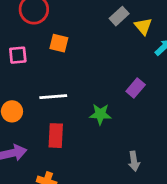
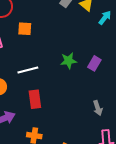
purple rectangle: (136, 88) -> (94, 63), moved
green star: (100, 114) -> (69, 61), moved

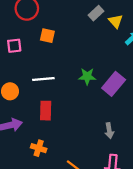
purple rectangle: (94, 63) -> (114, 84), size x1.5

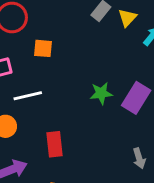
yellow triangle: (116, 21) -> (127, 18), turned 32
white line: (43, 79) -> (28, 96), moved

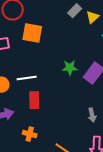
orange square: (43, 48) -> (32, 33), size x1.5
white line: (28, 96) -> (27, 78), moved

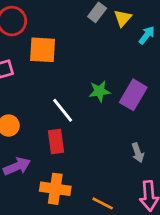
white line: (27, 78) -> (63, 110), moved, turned 66
orange cross: (30, 134) -> (55, 189), size x1.5

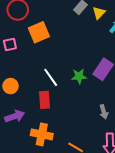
orange square: (43, 50) -> (39, 32), turned -30
green star: (100, 91) -> (79, 76), moved

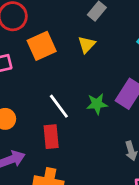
yellow triangle: (99, 13) -> (87, 45), moved

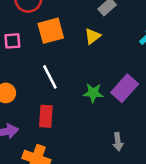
white line: (59, 106) -> (50, 77), moved

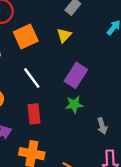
purple rectangle: (125, 88) -> (76, 75), moved
green star: (93, 93) -> (74, 104), moved

